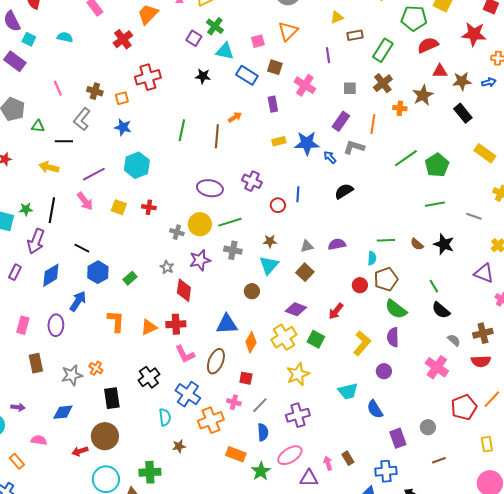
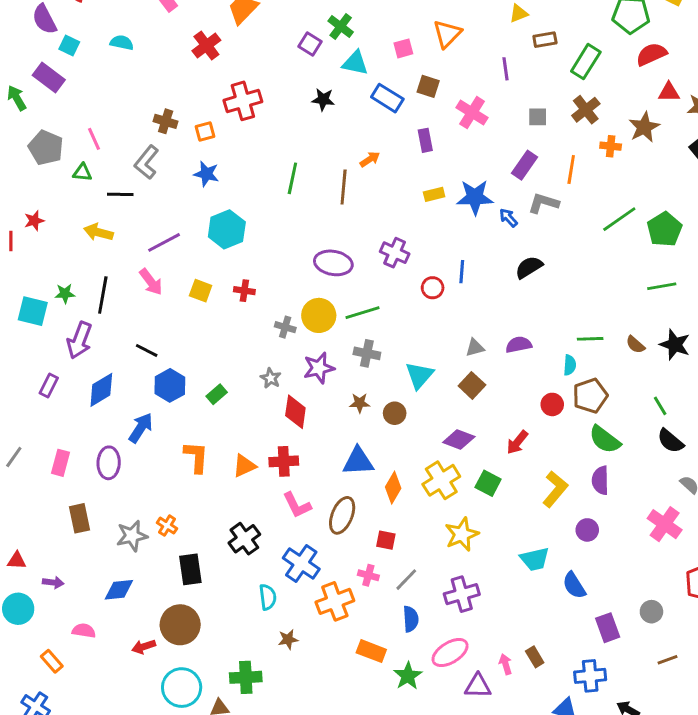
pink line: (58, 88) -> (94, 139), moved
brown star: (270, 241) -> (360, 403), moved

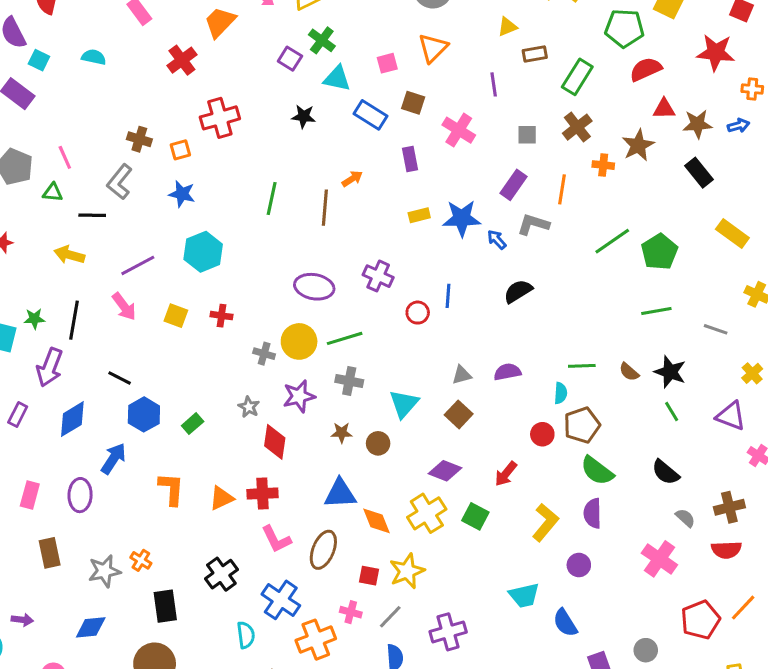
green line: (660, 406) -> (672, 411), moved
orange diamond: (393, 488) -> (377, 521), turned -52
yellow star: (462, 534) -> (407, 571), moved

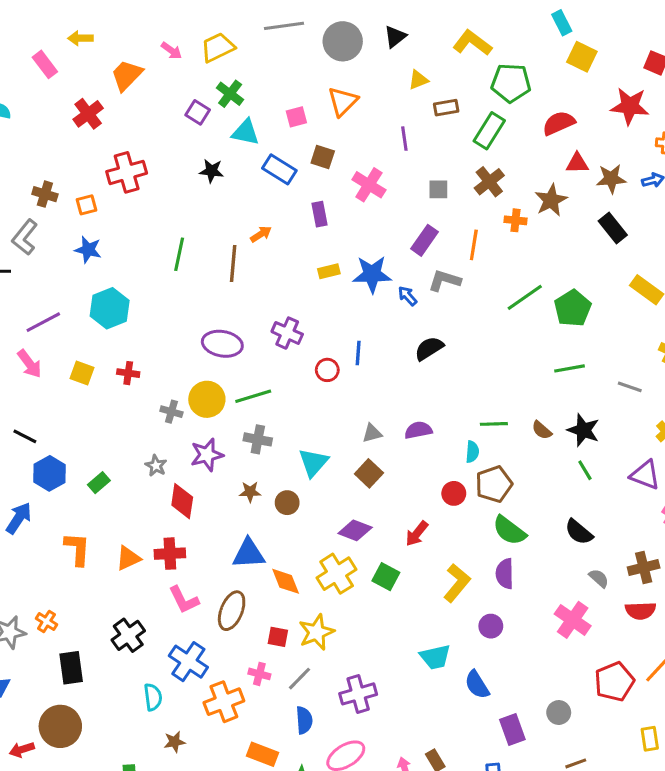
green pentagon: (624, 28) -> (511, 83), moved

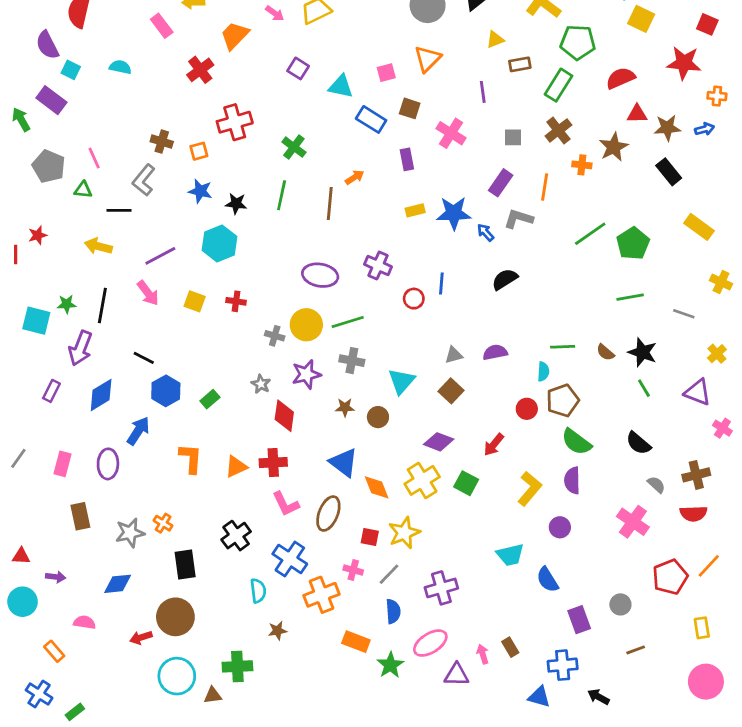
green cross: (230, 94) -> (294, 147), moved
black star: (212, 171) -> (236, 204), moved
blue triangle: (249, 554) -> (344, 463), turned 40

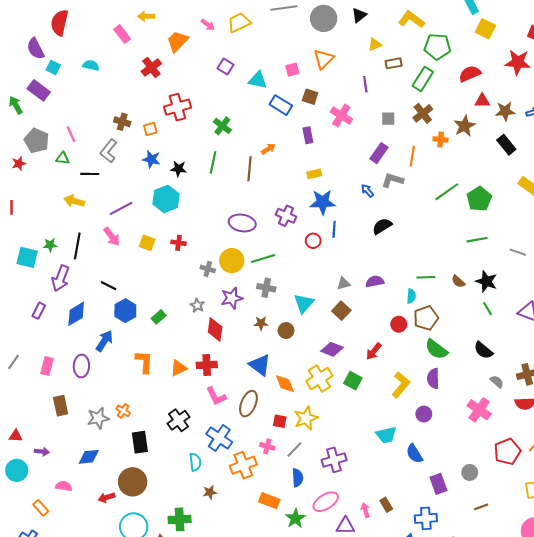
blue star: (454, 213) -> (323, 202), moved
red star: (38, 235) -> (19, 163), moved

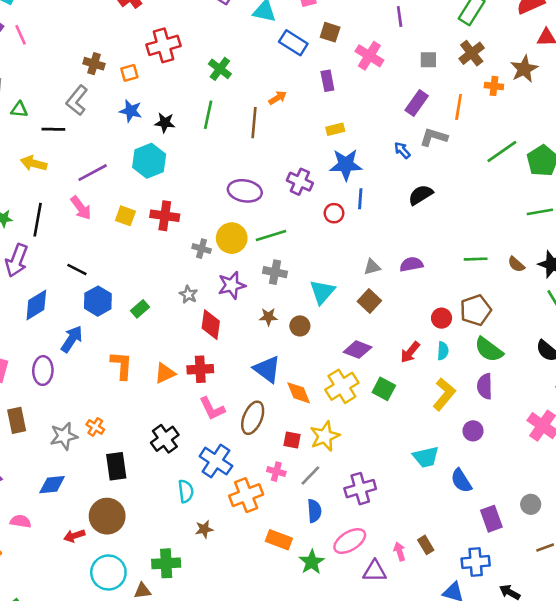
pink line: (71, 134) -> (21, 35), moved
red cross: (179, 243) -> (165, 216), size x1.5
cyan semicircle: (411, 296) -> (443, 351), moved

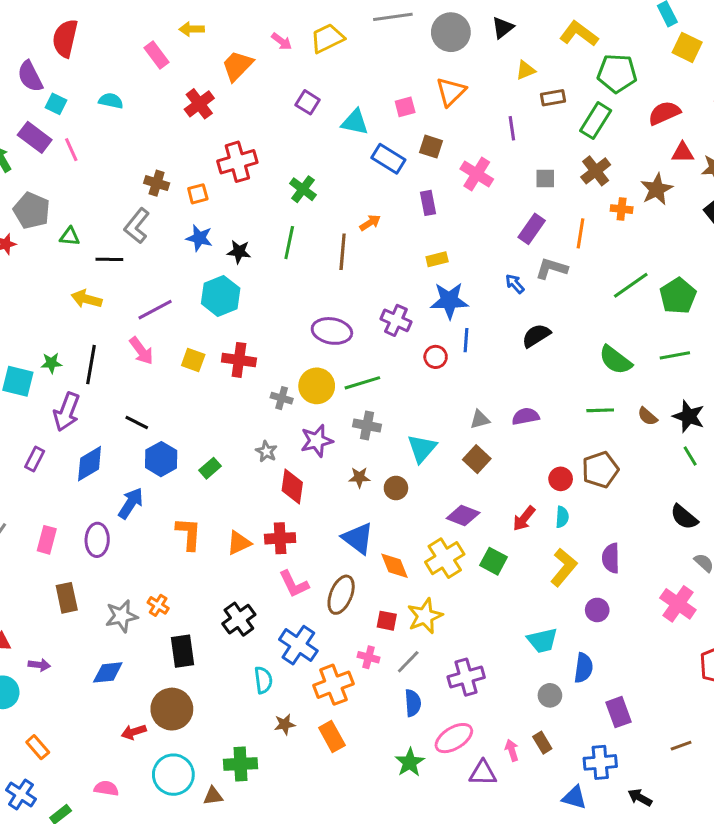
green semicircle: (489, 350) -> (615, 360), moved
blue semicircle: (461, 481) -> (583, 668), turned -140
gray circle: (531, 504) -> (550, 695), moved
pink semicircle: (21, 521) -> (106, 788), moved
orange rectangle: (279, 540) -> (332, 737), moved, turned 40

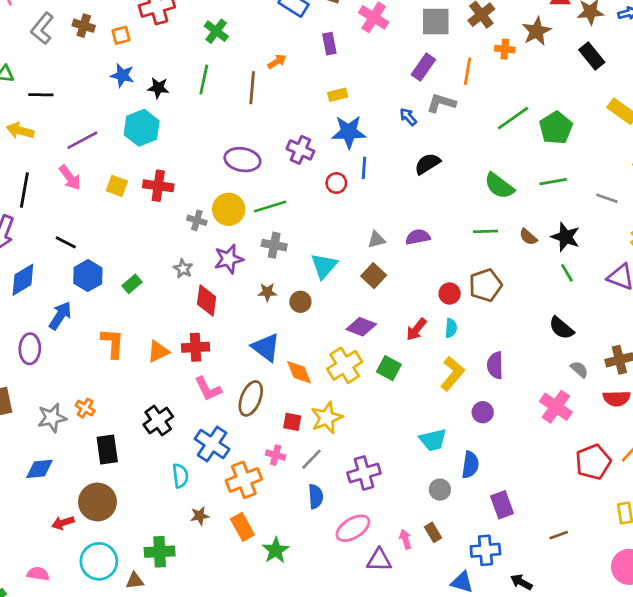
gray square: (545, 179) -> (436, 22), size x1.6
gray L-shape: (137, 226) -> (42, 28), moved
green star: (410, 762) -> (276, 550), moved

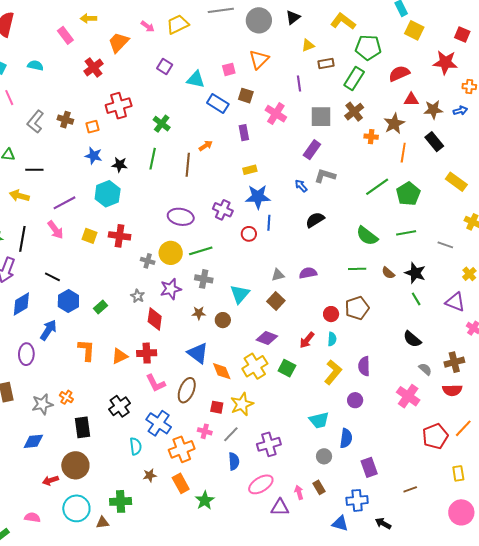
orange line: (468, 71) -> (403, 153), moved

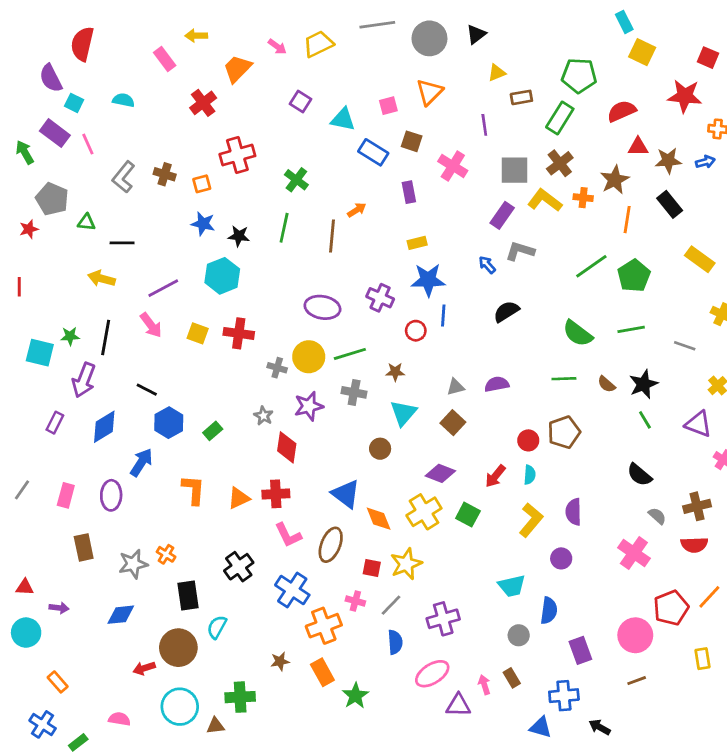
yellow L-shape: (343, 21) -> (545, 200), moved
black star: (415, 273) -> (644, 384), turned 30
brown star: (199, 313) -> (395, 372), moved
cyan semicircle: (136, 446) -> (217, 627), moved, turned -144
pink circle: (461, 512) -> (635, 635), moved

